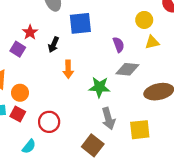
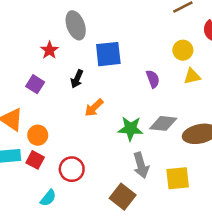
red star: (30, 32) -> (49, 50), moved
orange arrow: (68, 69) -> (94, 108), turned 48
gray diamond: (127, 69) -> (163, 123), moved

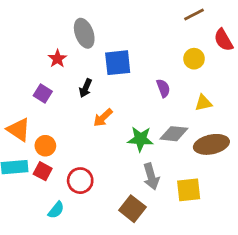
yellow triangle: (192, 76) -> (203, 103), moved

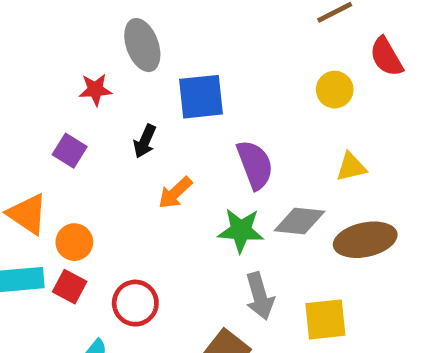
red star: (57, 59) -> (95, 90), turned 30
purple semicircle: (163, 88) -> (255, 165), moved, size x1.5

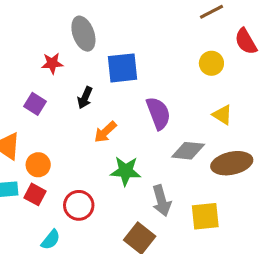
yellow triangle: (351, 167) -> (222, 115), turned 45
green star: (241, 230) -> (126, 171), moved

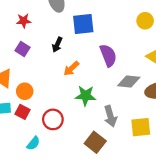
red star: (52, 63) -> (24, 21), moved

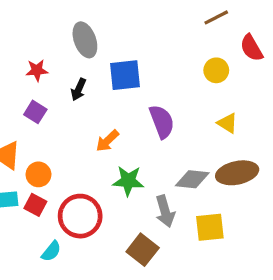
black arrow: (57, 45) -> (79, 90), moved
gray diamond: (129, 82) -> (192, 179), moved
red circle: (53, 119) -> (80, 216), size x1.4

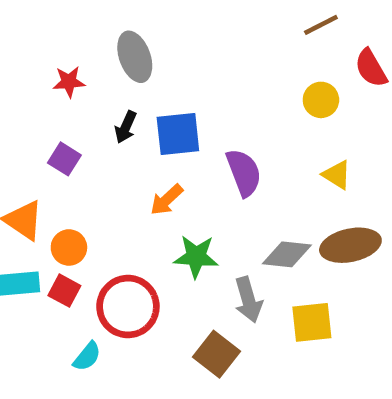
red star: (37, 70) -> (69, 82), moved
blue square: (125, 75) -> (178, 134), moved

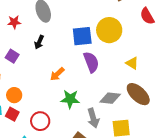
yellow circle: (321, 100) -> (109, 30), moved, size x1.6
blue square: (178, 134) -> (82, 36), moved
brown ellipse: (350, 245) -> (138, 94), turned 55
red circle: (128, 307) -> (40, 121), size x0.7

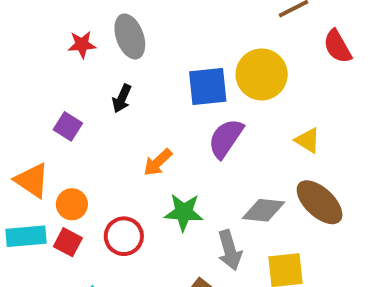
red star: (14, 22) -> (82, 44), moved
purple semicircle: (91, 62) -> (226, 138), turned -125
red circle: (40, 121) -> (124, 236), moved

